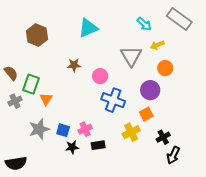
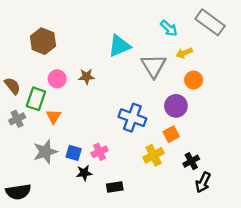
cyan triangle: (88, 28) -> (119, 46), moved
pink circle: (100, 76) -> (57, 79), moved
black rectangle: (98, 145) -> (115, 187), moved

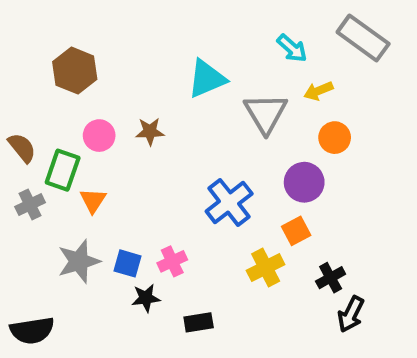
blue cross: (132, 118) -> (229, 203), turned 32

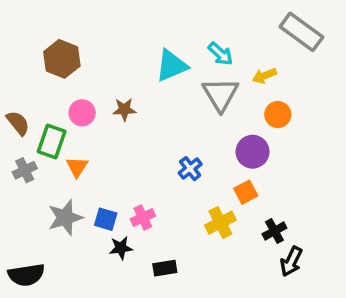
cyan arrow: (292, 48) -> (220, 54), moved
blue cross: (229, 203) -> (190, 169), size x0.6

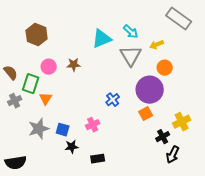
purple circle: (253, 152) -> (150, 90), size x1.4
pink cross: (143, 218) -> (93, 125), moved
yellow cross: (220, 223) -> (182, 122), moved

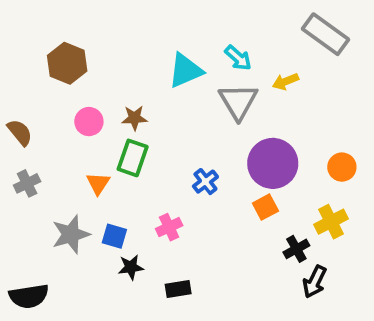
orange circle: (165, 68) -> (342, 167), moved
green rectangle: (31, 84) -> (133, 158), moved
orange triangle: (46, 99) -> (98, 183), moved

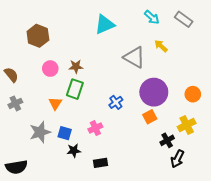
gray rectangle: (326, 34) -> (184, 19), size x0.7
cyan arrow: (238, 58) -> (152, 17), moved
cyan triangle: (185, 71) -> (105, 24), moved
yellow arrow: (285, 82) -> (161, 46), turned 64
gray triangle: (238, 102) -> (134, 57), turned -30

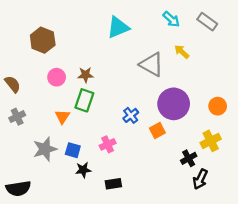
orange square: (150, 117) -> (157, 130), moved

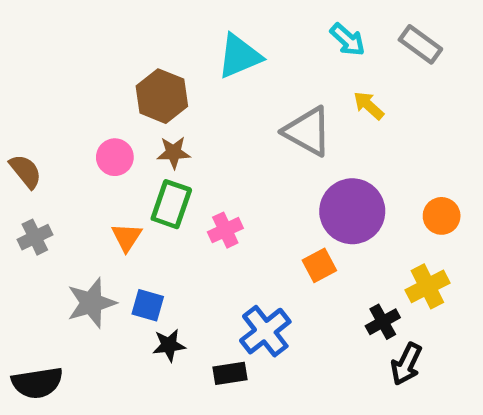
brown hexagon: (43, 40) -> (162, 96), moved
blue cross: (131, 115) -> (265, 331), moved, size x1.5
pink cross: (108, 144) -> (225, 230), moved

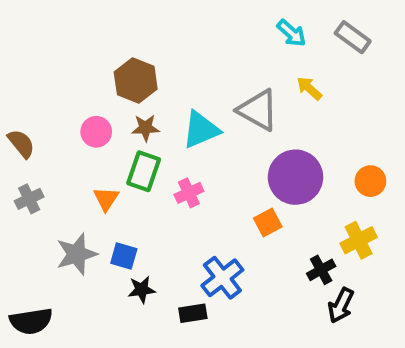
cyan triangle: (239, 56) -> (201, 130), moved

